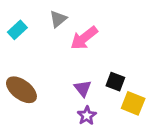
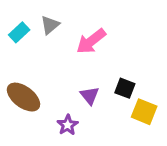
gray triangle: (58, 19) -> (50, 25), moved
purple star: (87, 116) -> (68, 125), moved

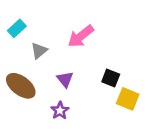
gray triangle: (50, 25) -> (39, 51), moved
purple triangle: (90, 96) -> (65, 79), moved

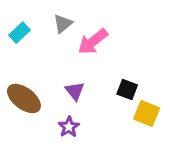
gray triangle: (39, 51) -> (63, 24), moved

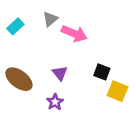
pink arrow: (93, 42) -> (74, 33), turned -120

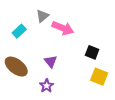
cyan rectangle: (15, 26) -> (19, 31), moved
black square: (102, 72) -> (92, 52), moved

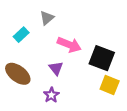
pink arrow: (63, 28) -> (69, 45), moved
black square: (92, 52) -> (102, 58), size x1.6

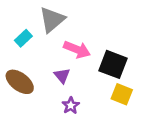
gray triangle: (47, 18) -> (52, 20), size x1.6
purple star: (51, 95) -> (71, 105), moved

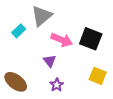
black square: (113, 64) -> (91, 39), moved
brown ellipse: (20, 82) -> (16, 82), moved

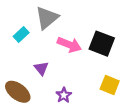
purple triangle: (50, 61) -> (41, 68), moved

